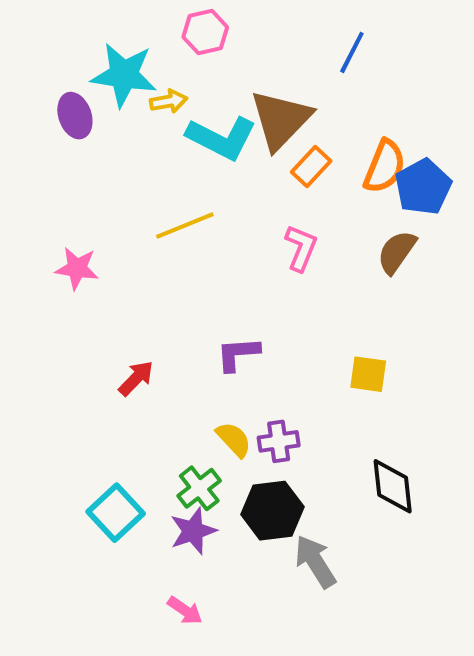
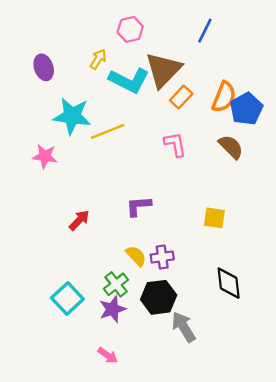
pink hexagon: (205, 32) -> (130, 29), moved
cyan star: (124, 75) -> (72, 116), moved
yellow arrow: (169, 101) -> (98, 59), turned -48
pink L-shape: (301, 248) -> (175, 144), turned -32
brown semicircle: (397, 252) -> (231, 147), turned 100

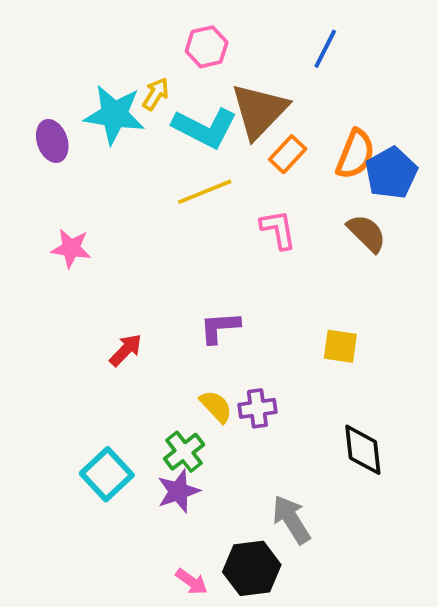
purple ellipse: (44, 67) -> (52, 141), moved
cyan star: (72, 116) -> (114, 115), moved
yellow line: (108, 131) -> (205, 192), moved
black hexagon: (159, 297) -> (252, 568), moved
pink arrow: (108, 355) -> (192, 582), moved

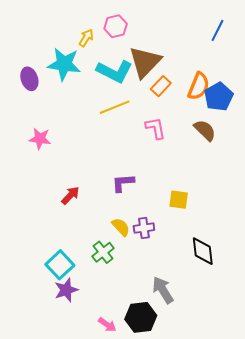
blue line: (325, 49) -> (218, 30), moved
yellow arrow: (156, 94) -> (86, 38), moved
yellow square: (340, 346) -> (179, 200), moved
purple star: (178, 491) -> (66, 290), moved

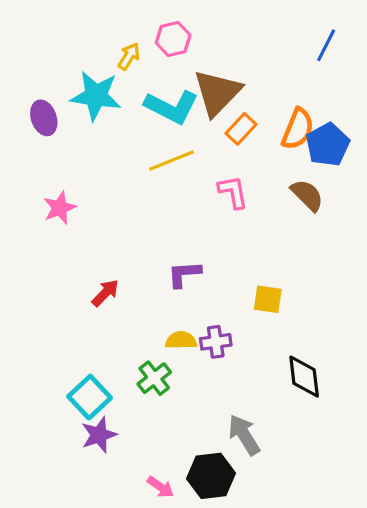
pink star: (40, 139) -> (60, 208), turned -30
yellow semicircle: (121, 227) -> (181, 340), turned -48

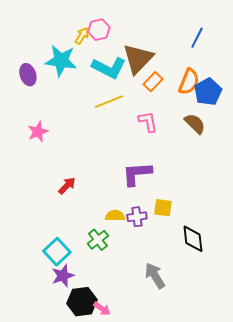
pink hexagon: (173, 39) -> (99, 30), moved
blue line: (326, 45) -> (197, 38), moved
purple L-shape: (184, 274) -> (137, 174), moved, size x1.4
yellow square: (268, 299) -> (163, 208), moved
black hexagon: (211, 476) -> (82, 302), moved

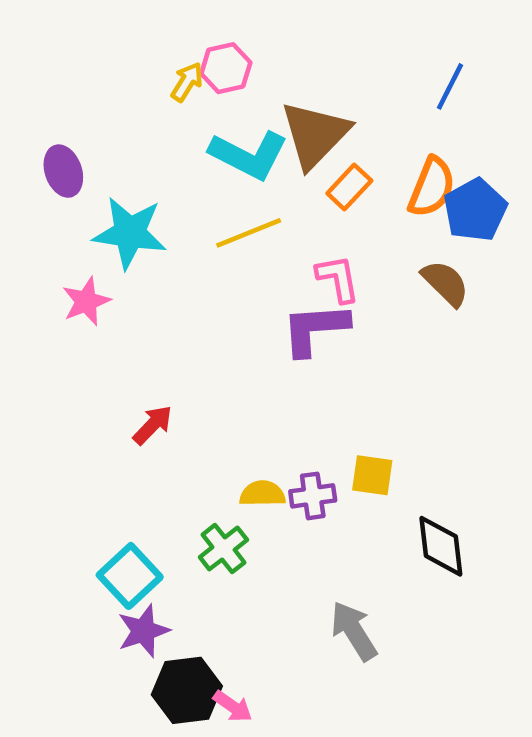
cyan star: (61, 61) -> (130, 233), moved
purple L-shape: (137, 174) -> (315, 329), moved

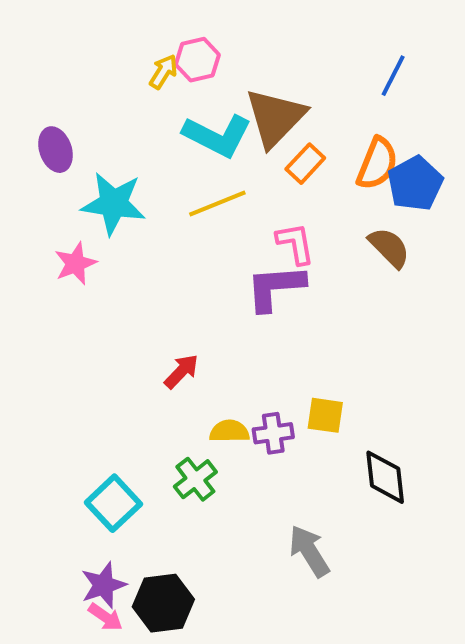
red arrow: (153, 425) -> (181, 371), moved
purple star: (143, 631) -> (103, 585), moved
pink arrow: (233, 706) -> (105, 617), moved

